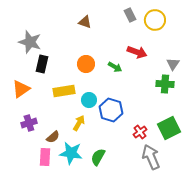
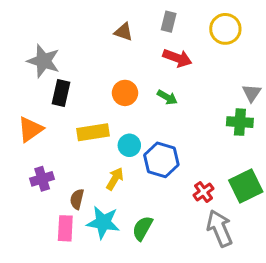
gray rectangle: (130, 15) -> (169, 22), moved, turned 40
red arrow: (137, 52) -> (177, 58), moved
brown semicircle: (53, 137) -> (77, 199), turned 144

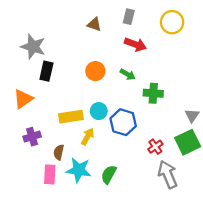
gray triangle: (252, 93) -> (192, 116), moved
green cross: (240, 122) -> (153, 93), moved
yellow rectangle: (93, 132) -> (71, 117), moved

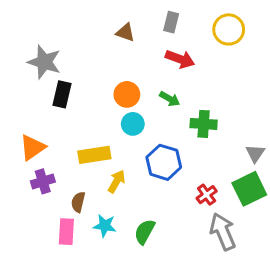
orange triangle: (23, 99) -> (32, 148), moved
cyan circle: (99, 111) -> (133, 124), moved
cyan star: (79, 170) -> (105, 226), size x0.7

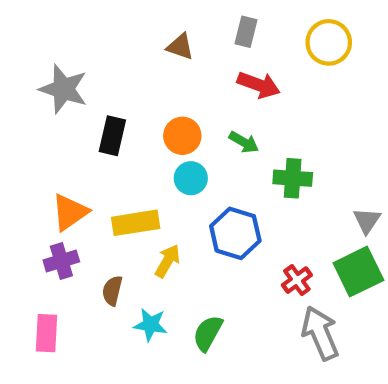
black rectangle: (62, 94) -> (112, 136), moved
orange triangle: (32, 148) -> (70, 212), moved
pink rectangle: (66, 232) -> (46, 333), moved

